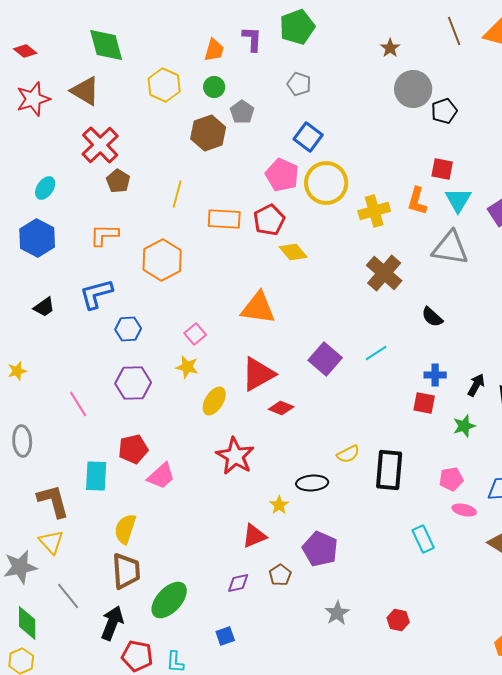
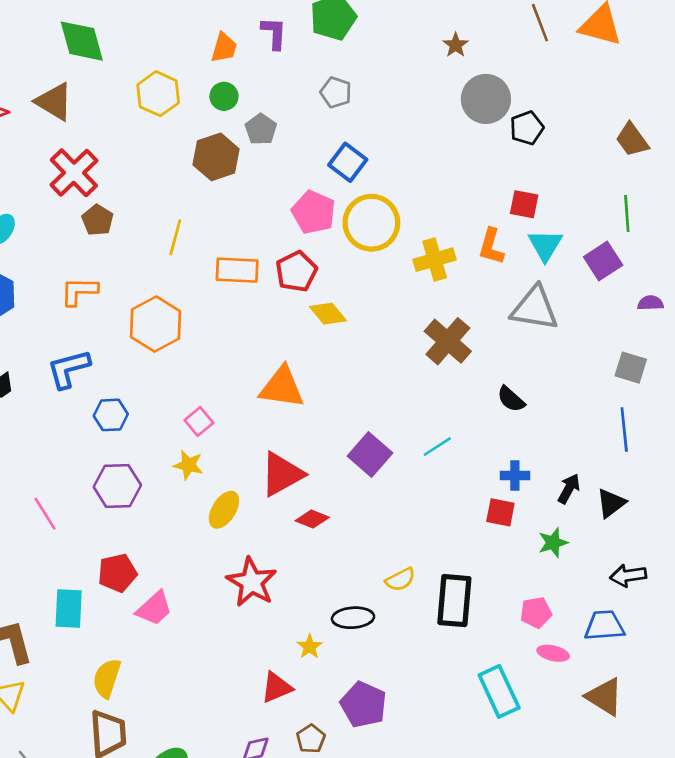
cyan rectangle: (423, 539) -> (499, 691), size x1.4

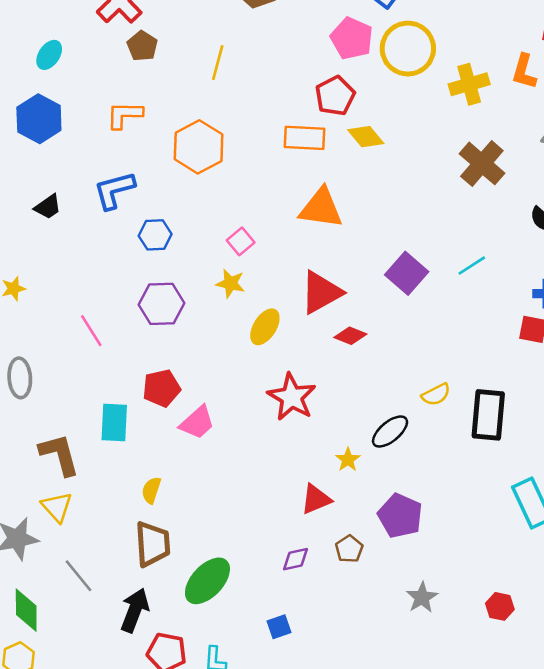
orange rectangle: (237, 270) -> (304, 138), moved
black ellipse: (353, 618) -> (390, 432), turned -36
yellow semicircle: (107, 678) -> (151, 490), size x0.7

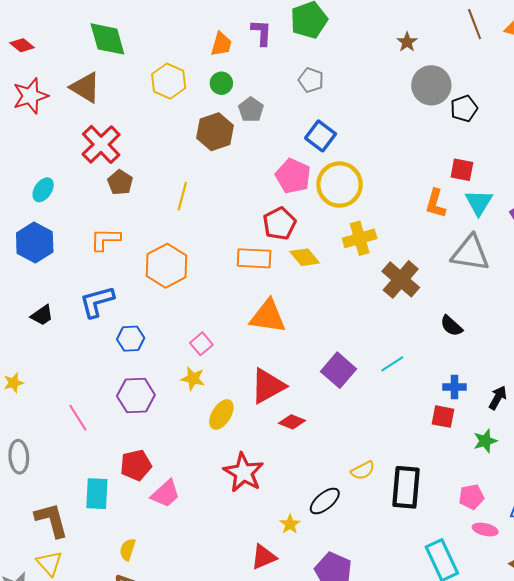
yellow cross: (469, 84) -> (360, 238), moved

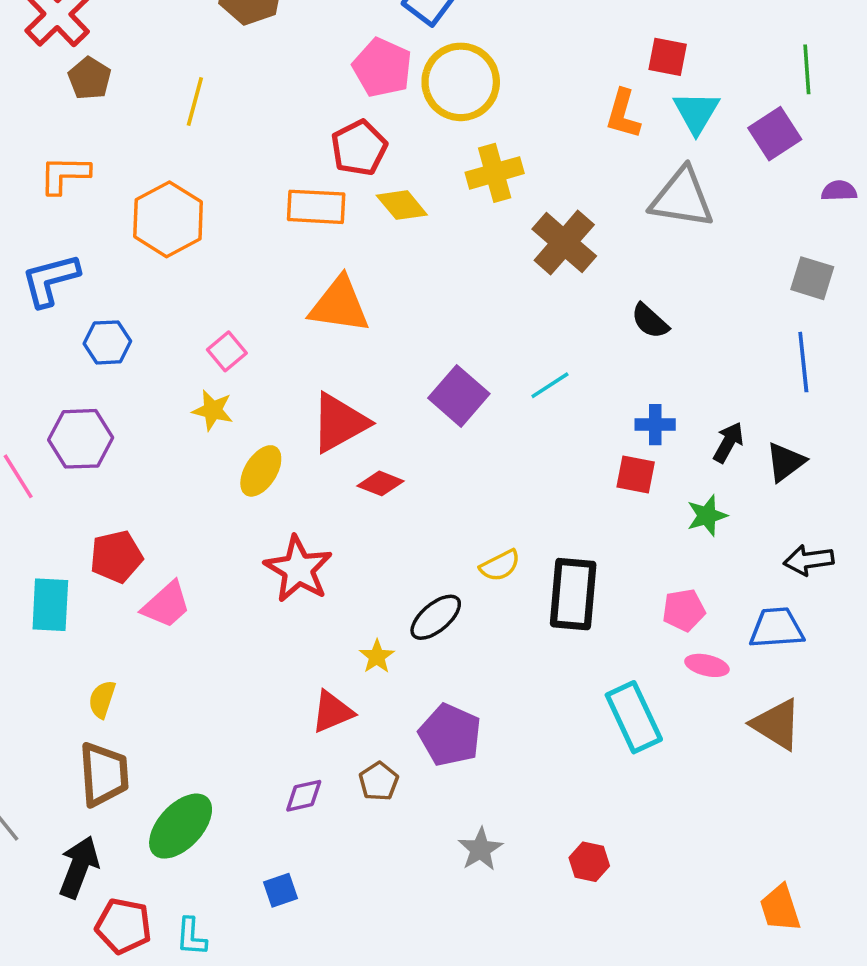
purple hexagon: (136, 396) -> (81, 439), moved

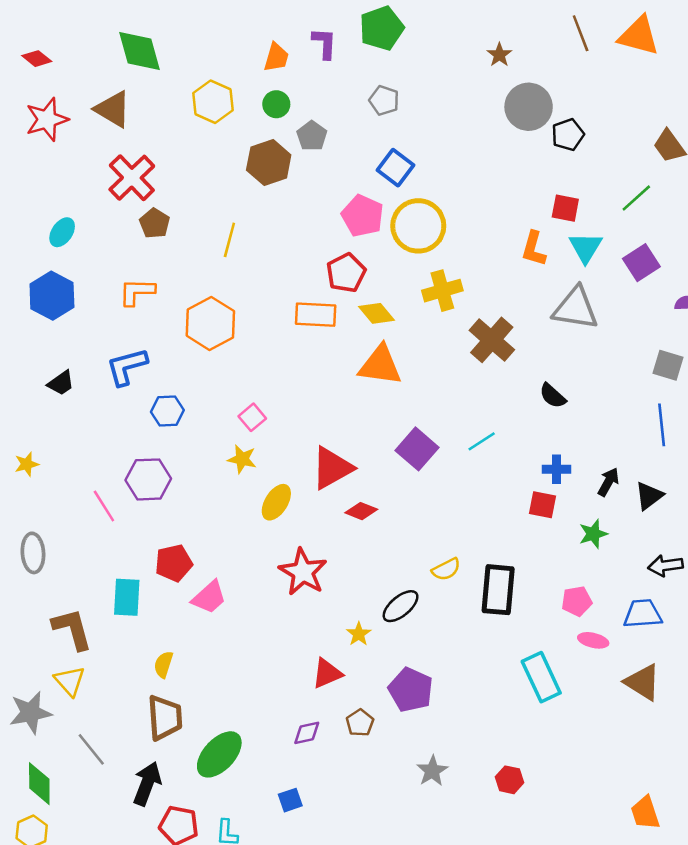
green line: (807, 69) -> (636, 198), moved, turned 52
orange triangle: (339, 305) -> (380, 365), moved

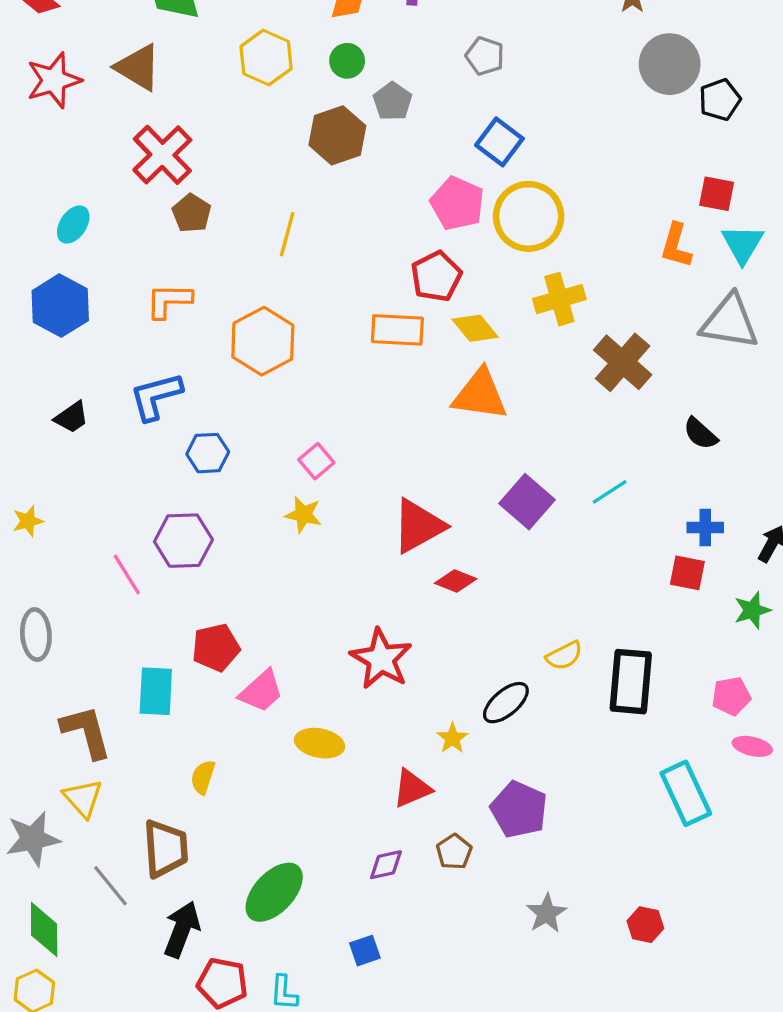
yellow ellipse: (276, 502) -> (320, 743), moved, turned 69
brown trapezoid: (165, 718) -> (166, 848), moved

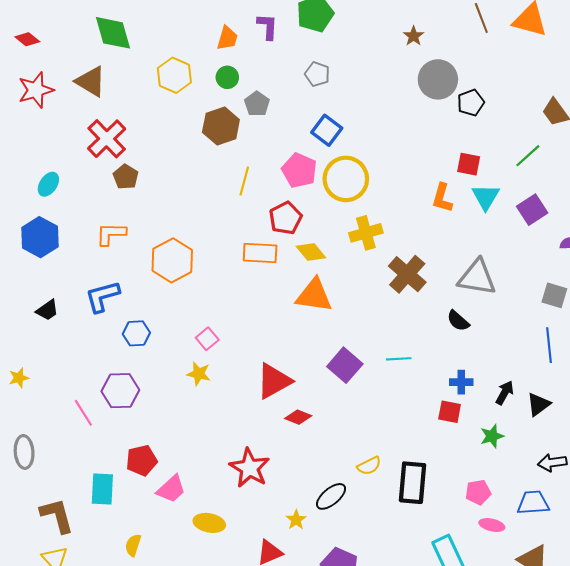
yellow line: (287, 234) -> (244, 181), moved
gray triangle: (730, 322) -> (477, 277), moved
cyan line: (610, 492) -> (399, 359), turned 30

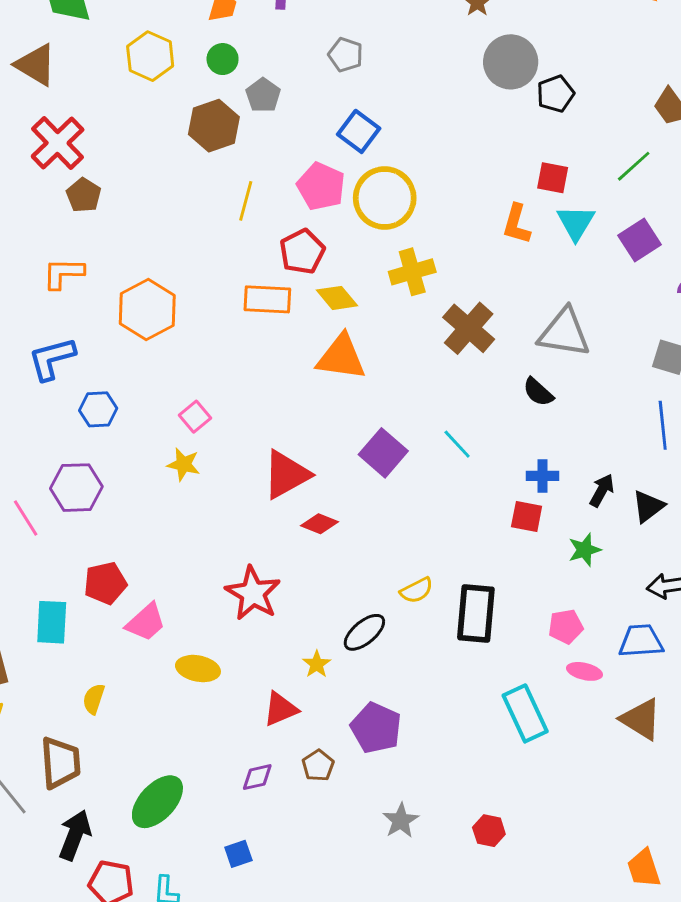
cyan line: (399, 359) -> (457, 444), turned 50

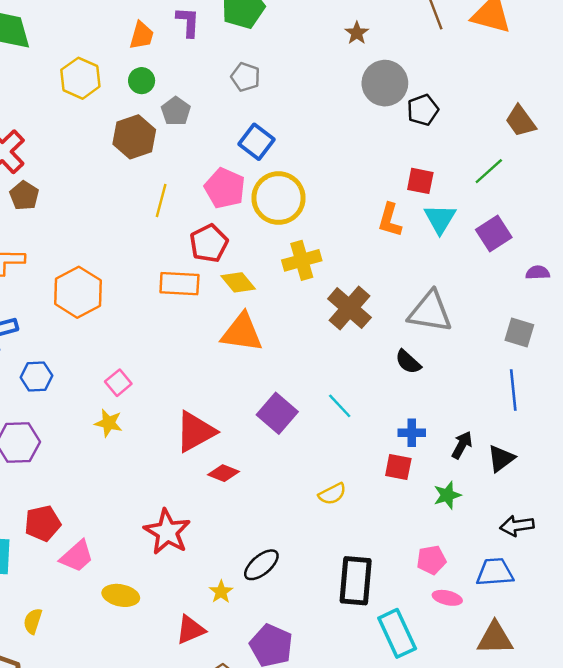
yellow semicircle: (417, 590) -> (332, 494), moved
black rectangle: (476, 614) -> (356, 581), moved
brown triangle: (641, 719) -> (495, 638), turned -33

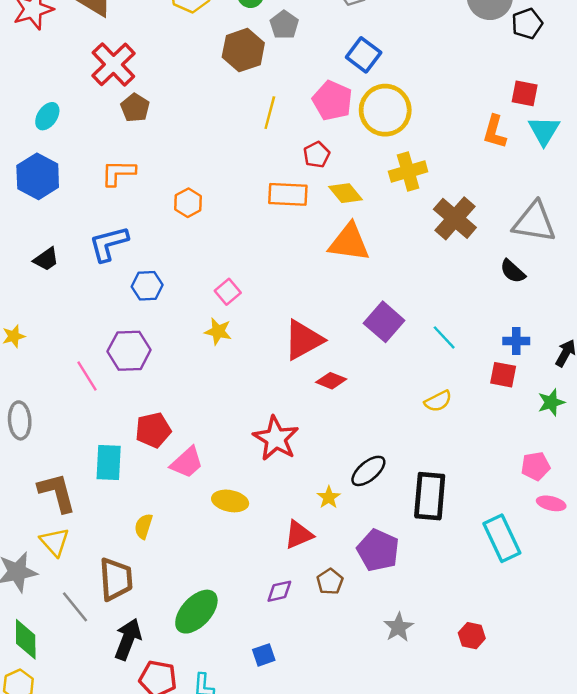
red pentagon: (209, 243) -> (317, 155), size x0.7
orange hexagon: (78, 292) -> (188, 203), size x0.6
cyan line: (340, 406) -> (444, 337), moved
black rectangle: (356, 581) -> (430, 496), moved

